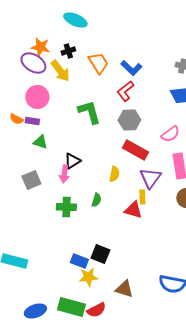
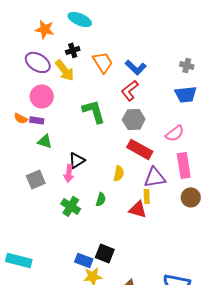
orange star: (40, 47) -> (45, 29), moved
purple triangle: (150, 178) -> (155, 177), turned 45
green cross: (66, 207) -> (71, 206), turned 30

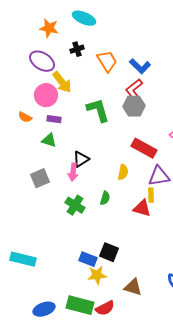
yellow arrow: (65, 70) -> (62, 82), moved
gray hexagon: (134, 119) -> (134, 106), moved
purple rectangle: (37, 120) -> (54, 119), moved

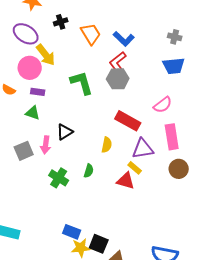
pink arrow: (73, 172) -> (46, 145), moved
yellow rectangle: (151, 195) -> (135, 168), turned -48
black square: (109, 252) -> (99, 244), moved

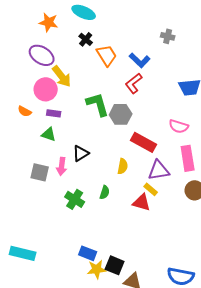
black cross: (61, 22) -> (86, 39), moved, turned -32
gray cross: (175, 37) -> (168, 36), moved
gray hexagon: (118, 79) -> (121, 114), moved
pink semicircle: (163, 105) -> (179, 126), turned 54
gray square: (24, 151) -> (40, 172), turned 36

